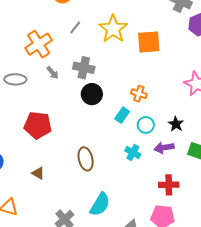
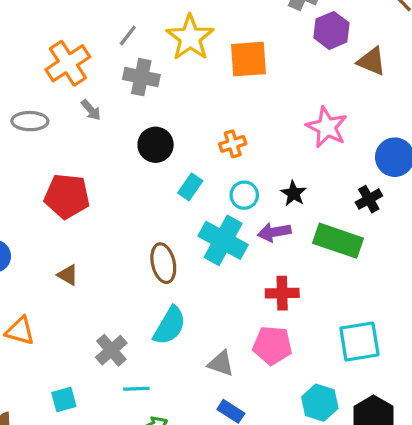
gray cross: (84, 68) -> (141, 77), moved
orange cross: (139, 94) -> (233, 144), turned -35
cyan rectangle: (122, 115) -> (190, 187), moved
cyan cross: (133, 153) -> (223, 240), size x1.8
brown ellipse: (86, 159) -> (163, 263), moved

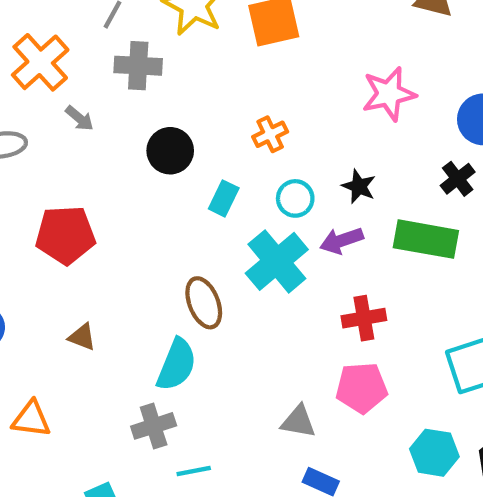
pink star: (327, 127) -> (389, 94), turned -30
cyan cross: (223, 240) -> (277, 261), turned 30
cyan semicircle: (170, 326) -> (177, 365), moved
gray cross: (111, 350) -> (154, 426), turned 32

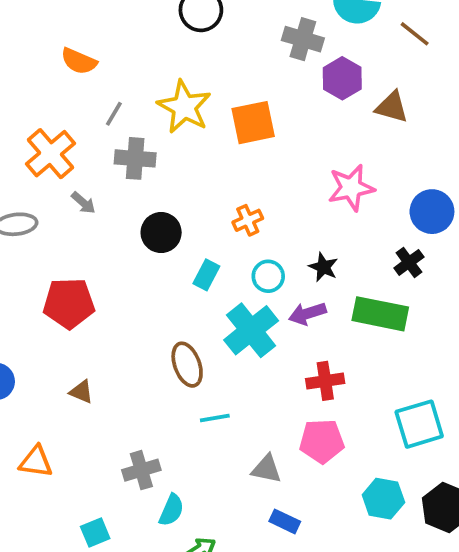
cyan semicircle: (177, 365) -> (171, 510), moved, size x0.7
cyan line: (194, 471) -> (215, 418), moved

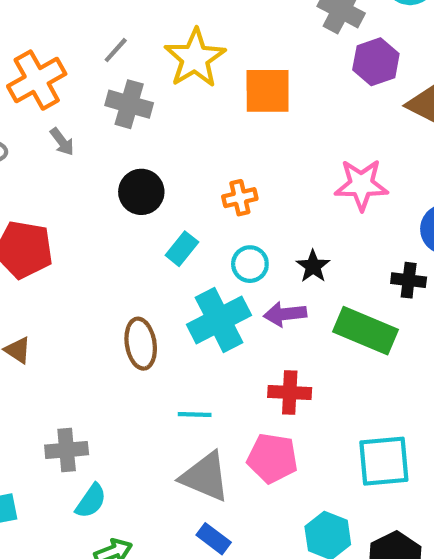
black cross: (409, 262) -> (409, 280), turned 32
cyan line: (215, 418) -> (195, 414), moved
gray triangle: (267, 469) -> (205, 477), size x1.5

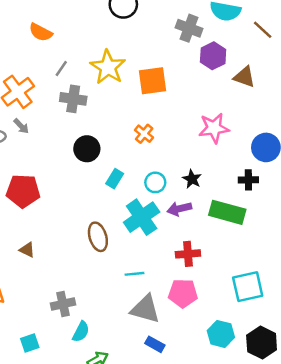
gray arrow: (62, 142) -> (21, 126), moved
orange cross: (240, 198) -> (144, 134), moved, turned -30

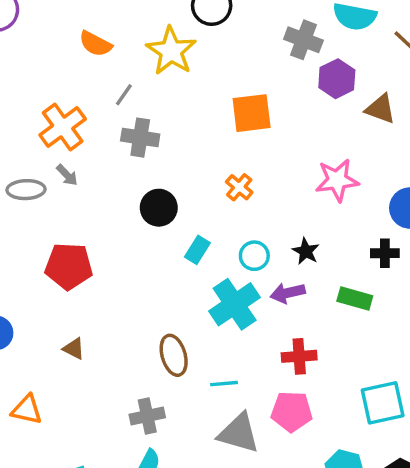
yellow star: (108, 67) -> (171, 51), moved
green rectangle: (227, 212) -> (355, 299), size x0.7
brown ellipse: (98, 237) -> (174, 355), moved
gray cross: (63, 304) -> (147, 416), moved

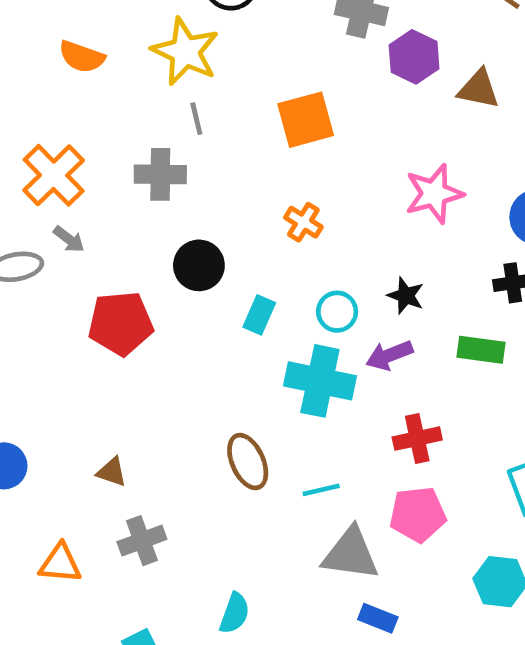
gray line: (124, 95) -> (196, 119), moved, turned -40
red pentagon: (69, 266) -> (121, 323), moved
cyan cross: (235, 304) -> (320, 381), turned -36
gray cross: (147, 416) -> (142, 541), moved

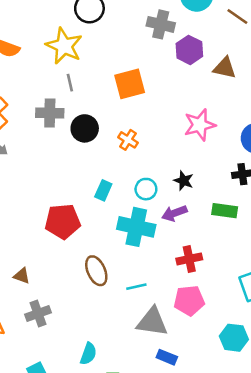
black circle: (199, 265) -> (85, 128), moved
red pentagon: (121, 323) -> (63, 221), moved

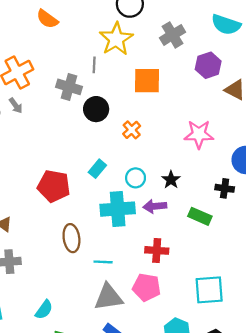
gray cross: (161, 24) -> (173, 35), moved, turned 30
yellow star: (64, 46) -> (116, 39), moved
cyan cross: (136, 227) -> (118, 209), turned -32
gray triangle: (152, 322) -> (108, 297), turned -32

